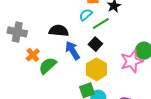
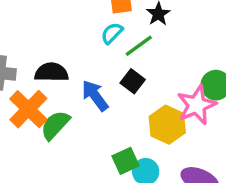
black semicircle: (59, 31) -> (51, 72), moved
orange cross: (33, 55) -> (28, 109), size x1.6
yellow hexagon: (97, 69) -> (167, 125), moved

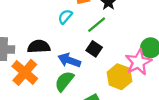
cyan semicircle: (112, 33) -> (65, 17), moved
blue arrow: (95, 96) -> (69, 60), turned -30
green semicircle: (55, 125) -> (64, 81), moved

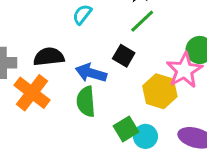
green line: (97, 25) -> (142, 21), moved
green semicircle: (64, 81) -> (86, 102), turned -40

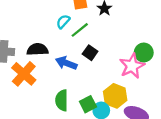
green line: (142, 21) -> (80, 30), moved
yellow hexagon: (160, 91) -> (115, 96), moved
green semicircle: (86, 102) -> (62, 100), moved

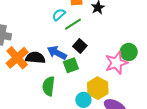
black semicircle: (37, 49) -> (35, 58), moved
green square: (88, 104) -> (71, 65), moved

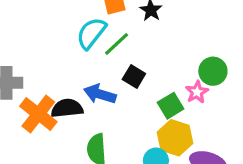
cyan semicircle: (59, 15) -> (91, 33), size x1.5
pink star: (116, 63) -> (197, 92), size x0.6
green square: (71, 65) -> (171, 106), moved

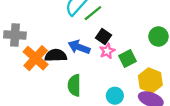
pink star: (197, 92) -> (107, 51), moved
yellow hexagon: (175, 138) -> (150, 80), moved

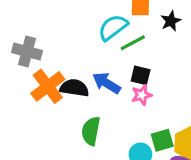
black square: (104, 37) -> (141, 75), turned -32
green square: (128, 58) -> (162, 140), moved

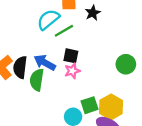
black semicircle: (74, 88) -> (20, 67), turned -90
green semicircle: (91, 131) -> (37, 80), moved

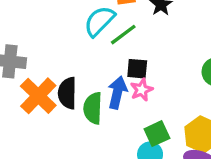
blue arrow: (45, 63) -> (117, 93), moved, turned 80
green square: (89, 105) -> (157, 134), moved

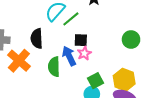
black semicircle: (67, 93) -> (37, 39), moved
blue arrow: (117, 93) -> (69, 56), turned -36

